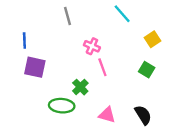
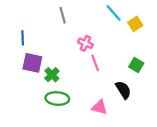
yellow square: (152, 39) -> (135, 24), moved
green cross: (80, 87) -> (52, 75), moved
black semicircle: (143, 115) -> (123, 90), moved

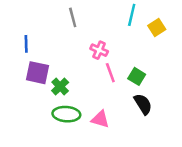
cyan line: (114, 13) -> (132, 15), turned 54
green square: (136, 65) -> (137, 76), moved
pink triangle: (100, 107) -> (100, 119), moved

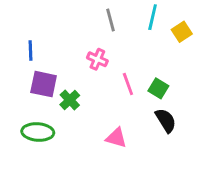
gray line: (73, 17) -> (110, 20), moved
pink cross: (99, 50) -> (97, 59), moved
green ellipse: (66, 114) -> (38, 132), moved

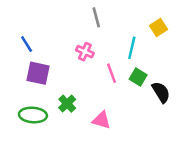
cyan line: (153, 17) -> (132, 48), moved
blue line: (30, 51) -> (27, 44), turned -30
green cross: (70, 100) -> (67, 104), moved
black semicircle: (166, 120) -> (161, 92), moved

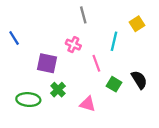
blue line: (27, 44) -> (14, 38), moved
purple square: (38, 73) -> (47, 63), moved
green square: (138, 77) -> (114, 84), moved

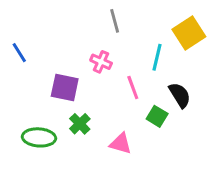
yellow square: (137, 24) -> (189, 33), size x1.5
black semicircle: (139, 80) -> (180, 95), moved

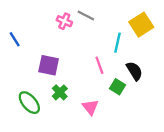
gray line: (115, 21) -> (86, 16), turned -48
pink cross: (101, 62) -> (64, 21), moved
green ellipse: (39, 137) -> (29, 103), turned 45
pink triangle: (121, 144) -> (90, 107), turned 36

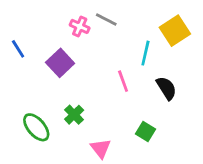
purple square: (49, 65) -> (60, 63), moved, turned 35
green square: (118, 87) -> (145, 131), moved
pink triangle: (90, 107) -> (101, 148), moved

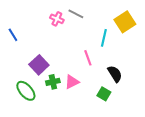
purple square: (60, 63) -> (39, 65), moved
black semicircle: (166, 88) -> (115, 74), moved
green cross: (74, 115) -> (53, 82), turned 32
pink triangle: (101, 148) -> (72, 82), moved, turned 42

